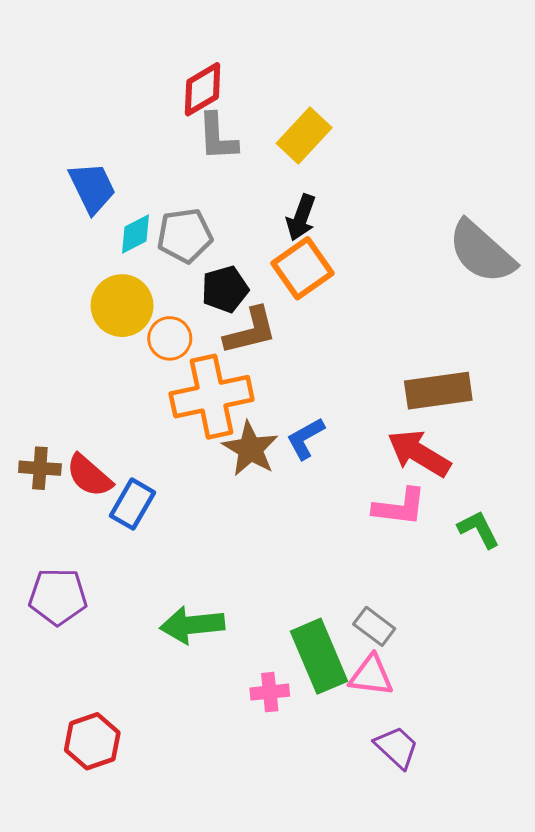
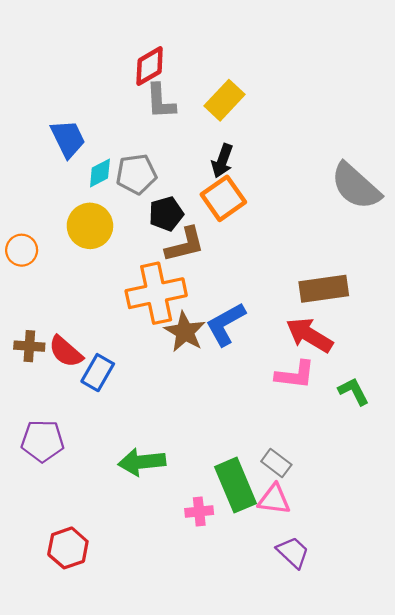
orange circle: (170, 338) -> (22, 250), moved
blue L-shape: (306, 438) -> (226, 324), size x1.4

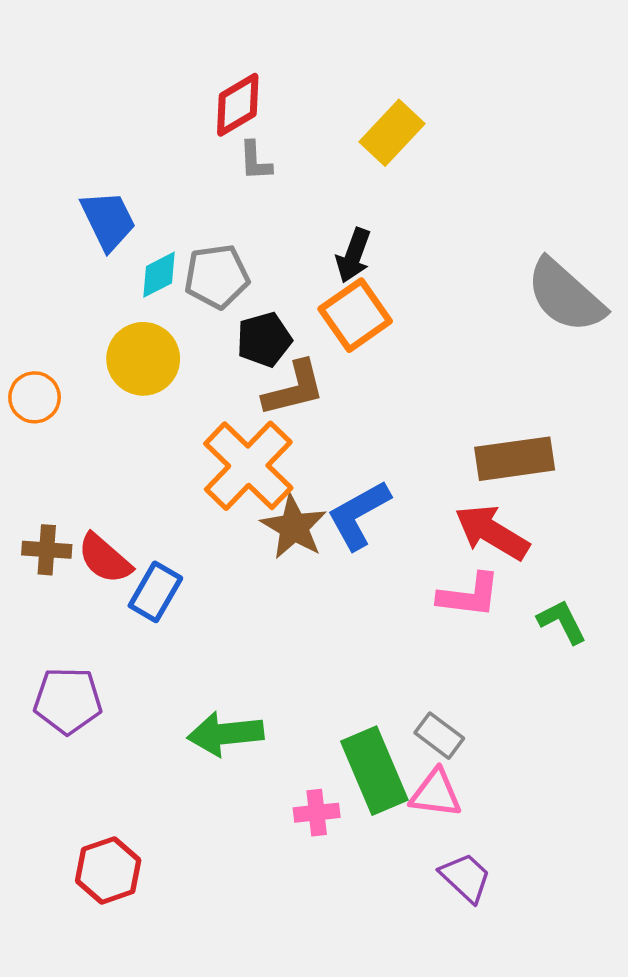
yellow rectangle: (225, 100) -> (392, 133), moved
gray L-shape: (161, 101) -> (255, 161), size x0.7
orange cross: (156, 293) -> (248, 466), turned -34

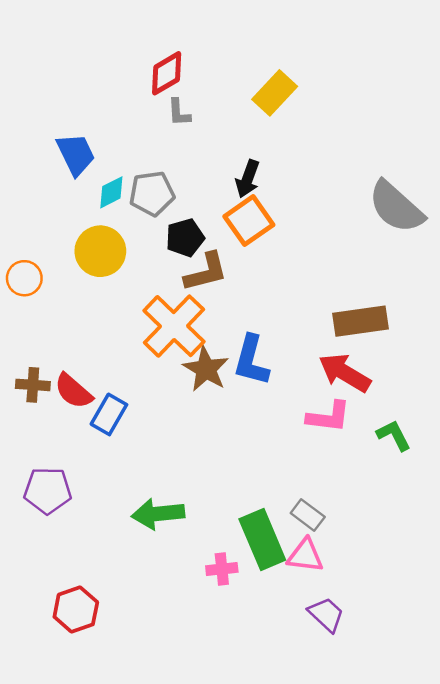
blue L-shape: (359, 515) -> (251, 360), turned -46

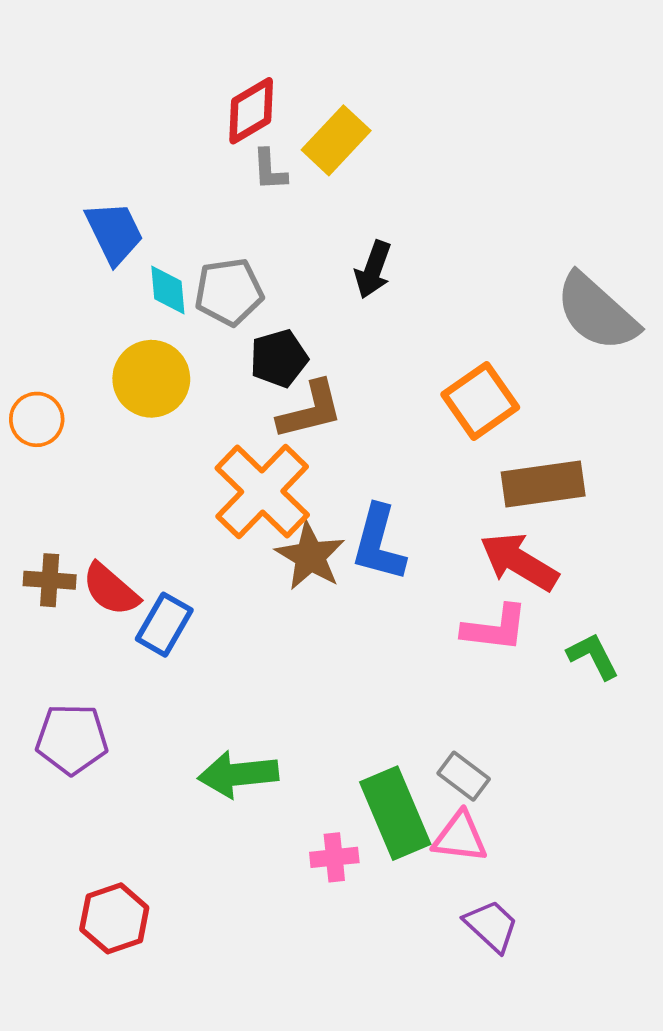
yellow rectangle: (275, 93) -> (336, 140), moved
cyan diamond: (111, 192) -> (168, 290), turned -68
orange square: (249, 221) -> (480, 401), moved

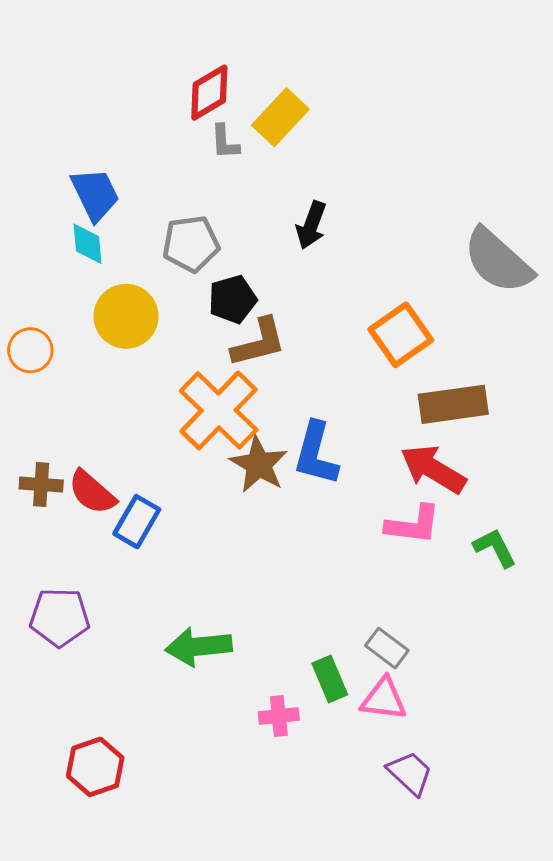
cyan diamond: (168, 290) -> (87, 244), moved
green rectangle: (395, 813) -> (330, 679), size x0.6

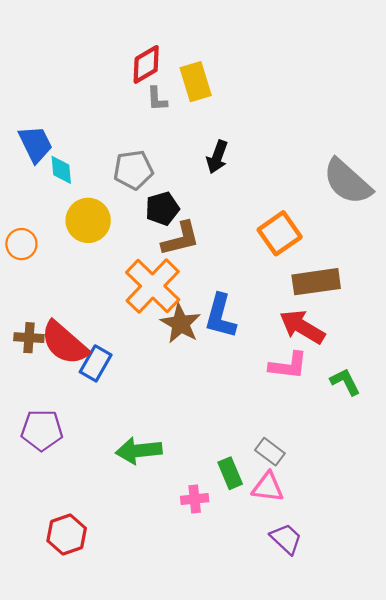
yellow rectangle: (280, 117) -> (196, 82), turned -60
blue trapezoid: (95, 194) -> (35, 144), moved
red semicircle: (92, 492) -> (64, 343), size x1.4

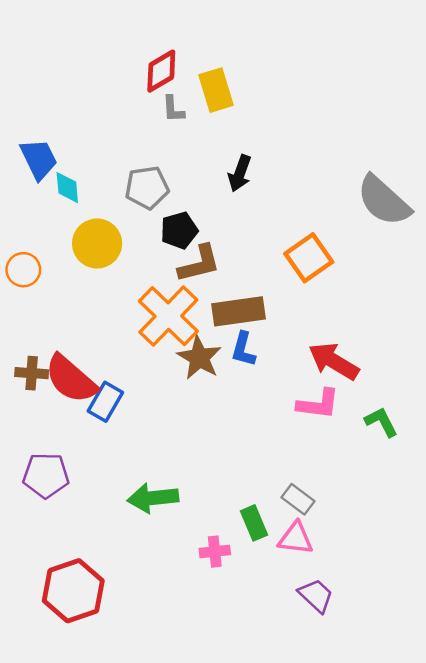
brown rectangle: (316, 282) -> (239, 311), moved
blue L-shape: (220, 316) -> (243, 349), size x0.7
red hexagon: (67, 535) -> (73, 591), size x1.4

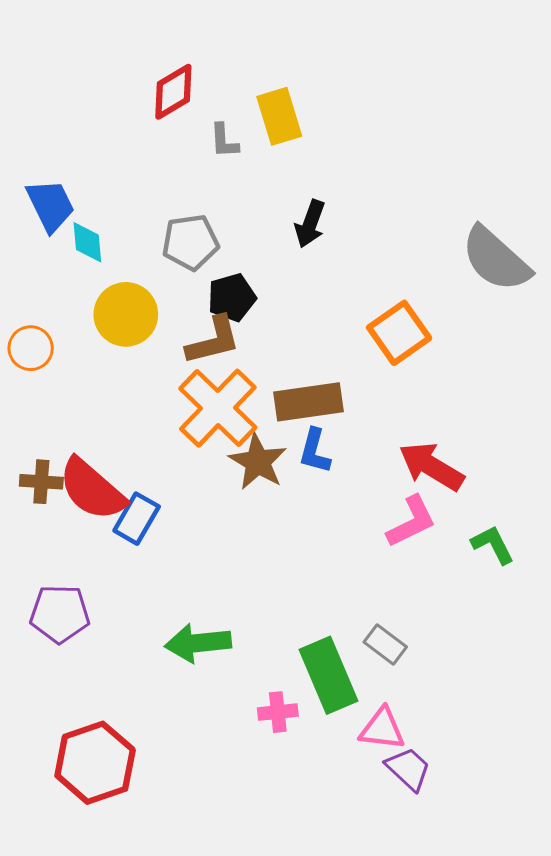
red diamond: (161, 71) -> (173, 92), moved
brown L-shape: (199, 264) -> (213, 340), moved
pink L-shape: (318, 404) -> (411, 522), turned -33
green rectangle: (254, 523) -> (328, 675), size x1.6
pink triangle: (296, 538) -> (382, 729), moved

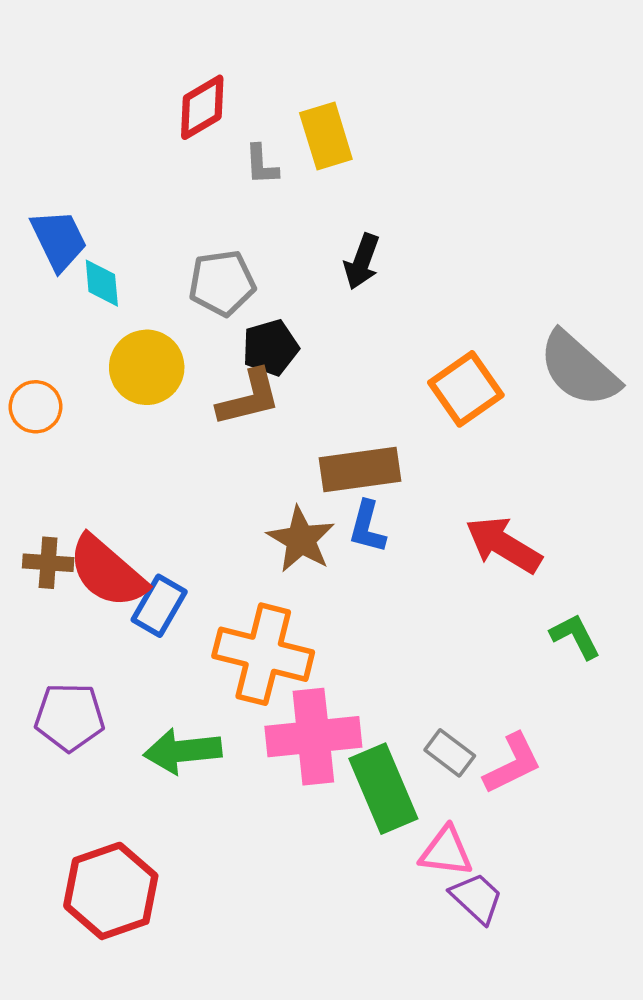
gray semicircle: (496, 259) -> (579, 369), moved
orange cross: (218, 408) -> (263, 654), moved, turned -30
pink L-shape: (411, 522) -> (512, 764), moved
green arrow: (198, 643) -> (183, 751), moved
pink cross: (278, 712) -> (313, 737), moved, size x2.0

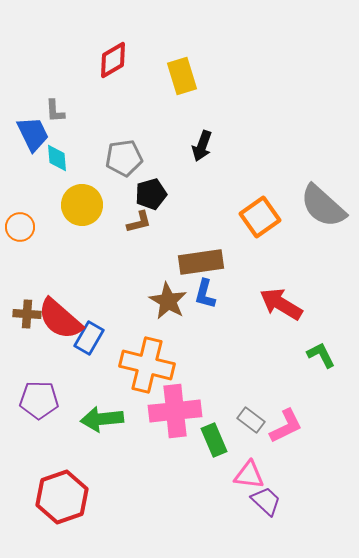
gray L-shape: (261, 165) -> (55, 111), moved
brown L-shape: (249, 398) -> (139, 222), size x0.7
green rectangle: (383, 789) -> (214, 440), size x0.7

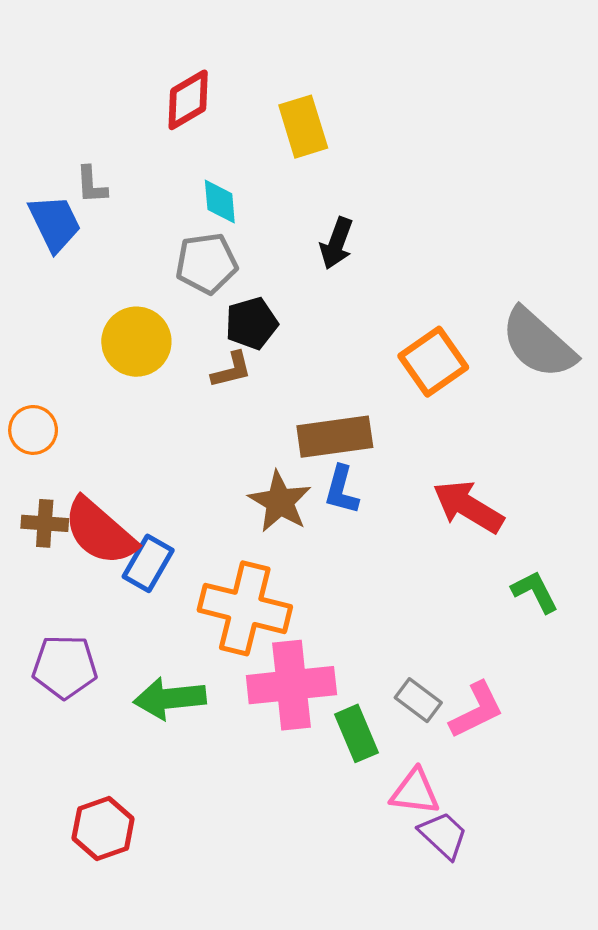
cyan diamond: (57, 158) -> (220, 202), moved
orange circle: (20, 227) -> (33, 430), moved
red hexagon: (62, 497) -> (103, 828), size x0.7

